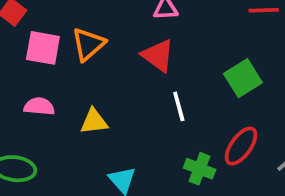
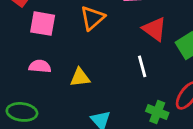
orange triangle: (88, 44) -> (92, 18), moved
red triangle: (158, 56) -> (155, 29), moved

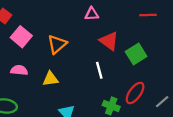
orange triangle: (92, 18) -> (57, 44), moved
pink square: (43, 24) -> (21, 37), turned 30

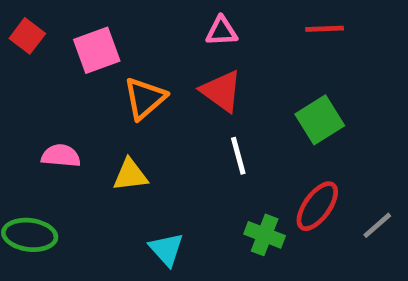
red line: (148, 15) -> (325, 29), moved
pink square: (21, 37) -> (97, 50), moved, turned 30
red triangle: (109, 41) -> (221, 91), moved

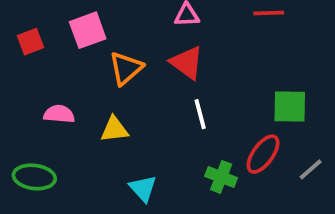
red square: (27, 36) -> (31, 42), moved, turned 32
green square: (320, 120) -> (290, 106), moved, turned 33

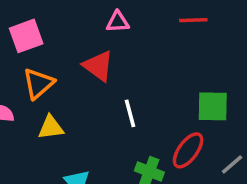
red triangle: (187, 63) -> (98, 66), moved
orange triangle: (126, 68) -> (38, 83), moved

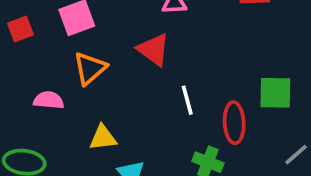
yellow triangle: (51, 127) -> (103, 138), moved
red ellipse: (188, 150) -> (234, 123), moved, turned -39

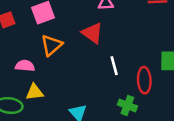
yellow triangle: (103, 138) -> (35, 92), moved

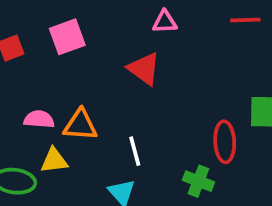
orange triangle: (51, 45) -> (80, 125), moved, turned 45
white line: (114, 66) -> (135, 151), moved

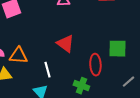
red triangle: (144, 69) -> (65, 44), moved

